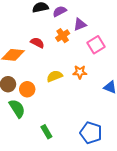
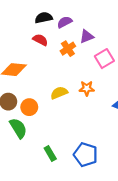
red semicircle: (37, 43) -> (40, 40), moved
blue pentagon: (91, 133) -> (86, 155), moved

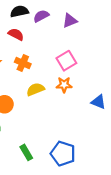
purple triangle: (87, 36) -> (70, 21), moved
orange cross: (68, 49) -> (23, 63), moved, turned -32
pink square: (104, 59) -> (66, 61), moved

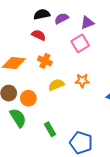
pink square: (66, 61) -> (80, 43), moved
green rectangle: (26, 152) -> (50, 129), moved

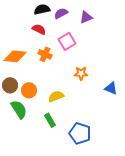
pink square: (80, 43) -> (67, 41), moved
yellow semicircle: (56, 85) -> (56, 96), moved

